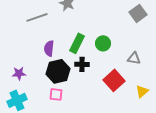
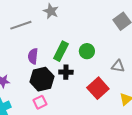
pink square: (56, 94) -> (40, 102), turned -32

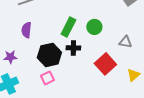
purple semicircle: (33, 56) -> (26, 30), moved

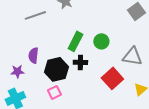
purple semicircle: (26, 30) -> (33, 55), moved
gray triangle: (125, 42) -> (132, 56), size x1.5

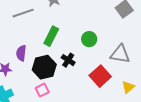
green rectangle: (75, 41) -> (51, 36), moved
black cross: (80, 62) -> (68, 60), turned 32

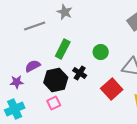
purple semicircle: (21, 53) -> (33, 66), turned 56

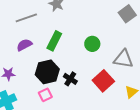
purple semicircle: (33, 66) -> (24, 45), moved
black cross: (80, 73) -> (70, 79), moved

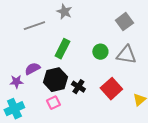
gray square: (127, 14) -> (124, 22), moved
purple semicircle: (24, 45) -> (32, 69), moved
gray triangle: (123, 59) -> (126, 55), moved

